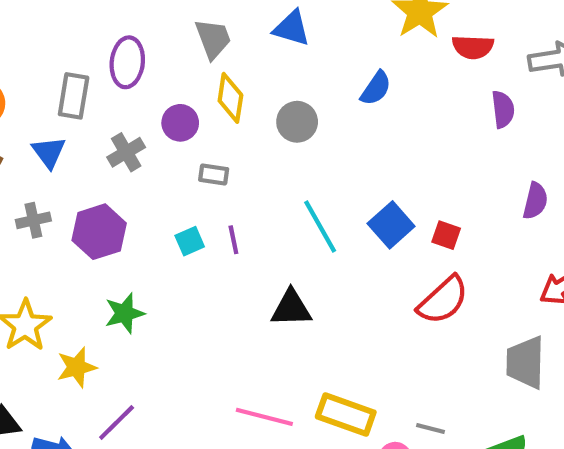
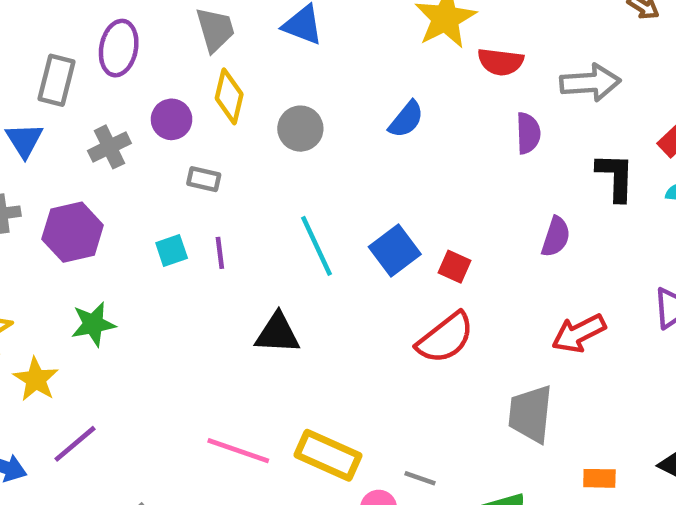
blue semicircle: (376, 88) -> (406, 119), moved
yellow star: (77, 367) -> (36, 379), turned -30

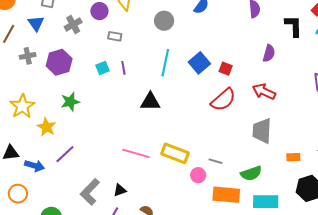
gray circle: (300, 129) -> (164, 21), moved
cyan line: (316, 246) -> (165, 63), turned 40
red arrow: (579, 333) -> (264, 92), moved, turned 55

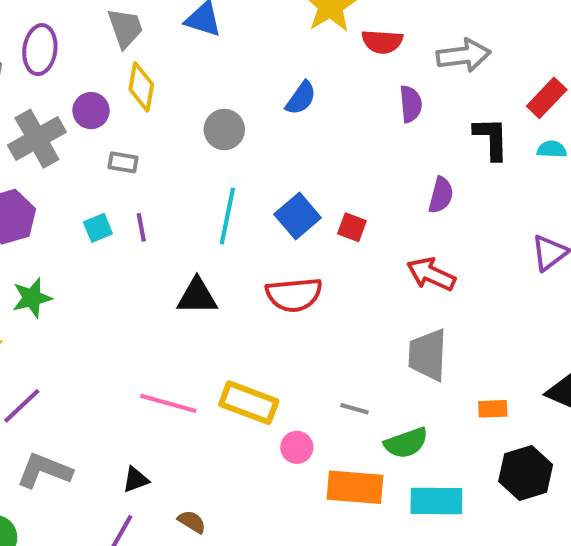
gray cross: (73, 24) -> (37, 139), size x1.5
red semicircle: (223, 100) -> (294, 295), moved, turned 36
gray line: (215, 161) -> (354, 409), moved
gray L-shape: (90, 192) -> (44, 471), moved, turned 68

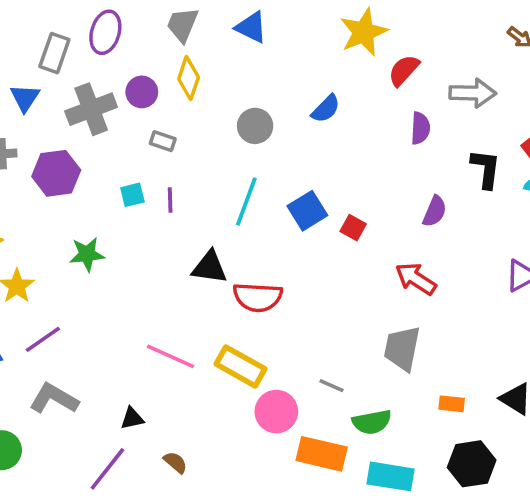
gray trapezoid: (125, 28) -> (182, 25), turned -147
red semicircle: (382, 42) -> (404, 70), turned 120
red semicircle: (294, 295) -> (258, 297), moved
green star: (32, 298) -> (87, 254), moved
pink circle: (297, 447) -> (276, 412), size x1.5

